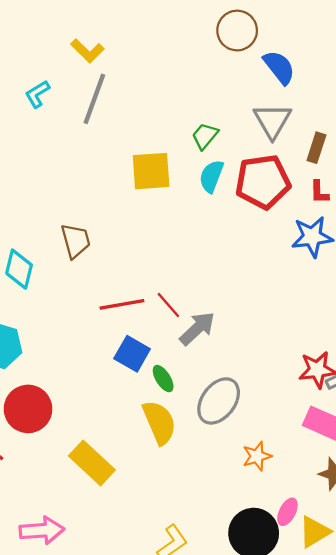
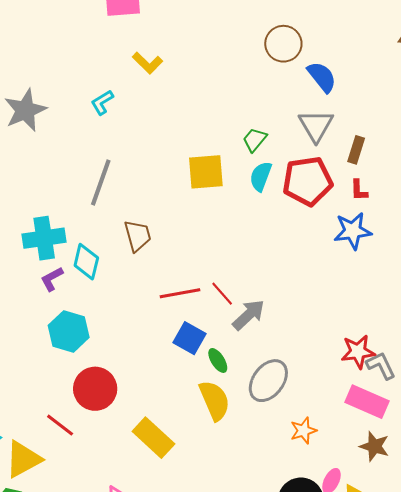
gray line: (94, 99) -> (101, 183), moved

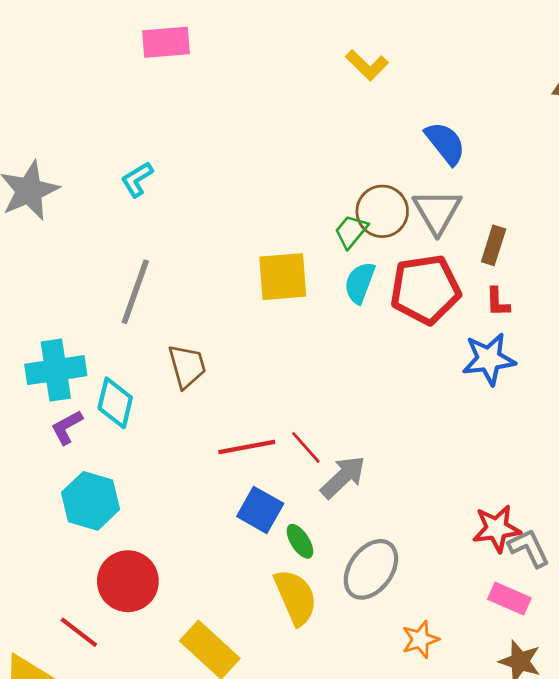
brown circle: (283, 44) -> (382, 211), moved
yellow L-shape: (147, 63) -> (367, 65), moved
pink rectangle: (367, 402) -> (509, 599), size x0.7

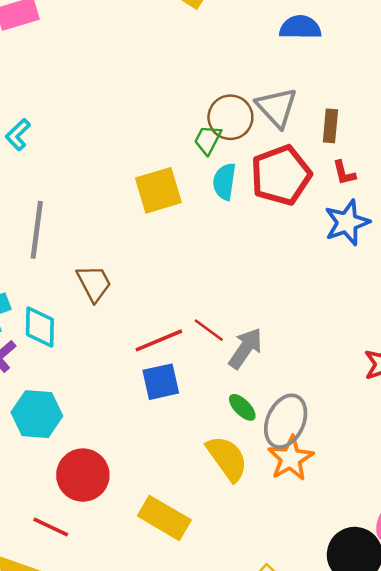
blue semicircle: (445, 143) -> (300, 27), moved, turned -39
blue square: (260, 510) -> (161, 382), moved, turned -30
green ellipse: (300, 541) -> (242, 407), moved
orange star: (420, 639) -> (291, 458), moved, size x1.4

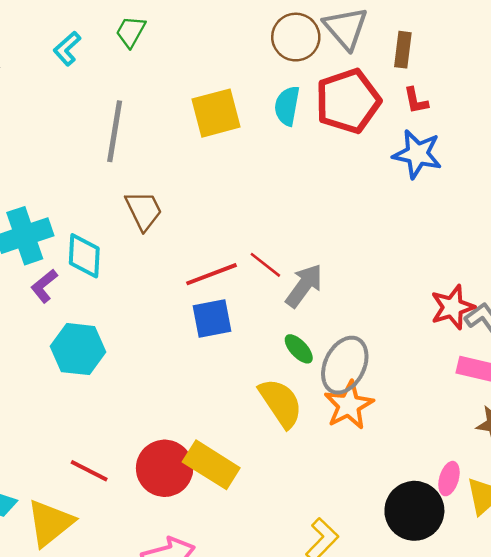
green trapezoid: (208, 140) -> (131, 32), moved
blue star: (347, 223) -> (417, 154), turned 30
gray line: (37, 230) -> (115, 131), moved
red circle: (83, 475) -> (165, 468), moved

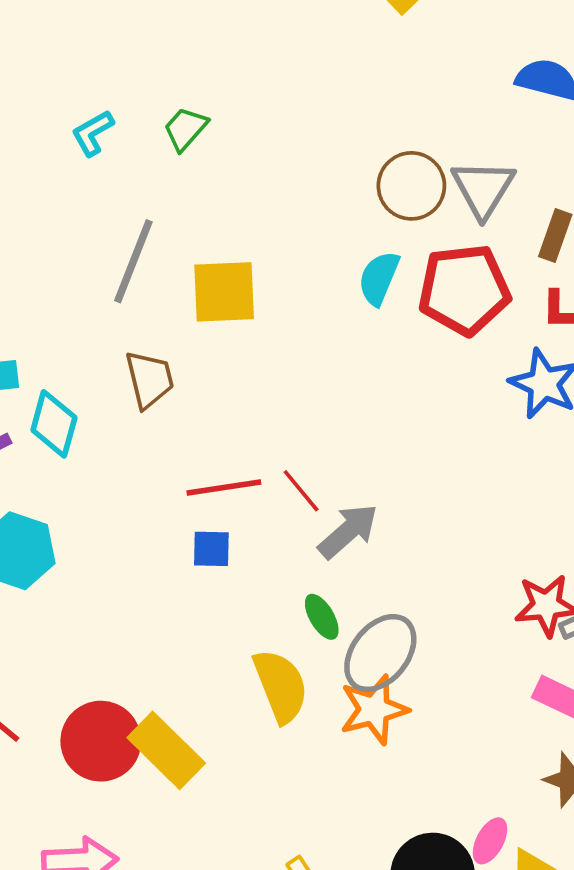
yellow square: (216, 113) -> (224, 292), moved
blue square: (212, 319) -> (211, 549), size x0.7

